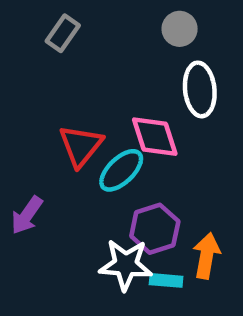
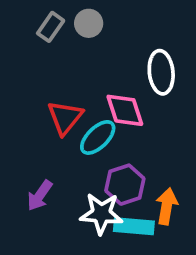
gray circle: (180, 29) -> (89, 23), moved
purple arrow: (27, 215) -> (40, 195), moved
cyan rectangle: (166, 280) -> (134, 226), size x1.5

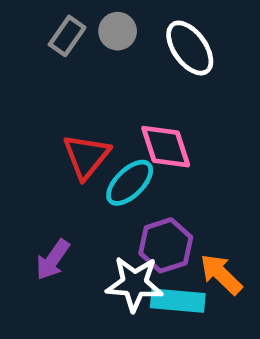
white ellipse: (161, 72) -> (190, 48), moved, turned -30
orange arrow: (167, 206) -> (221, 274), turned -56

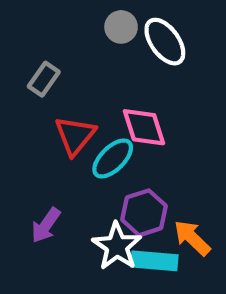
gray circle: (118, 31) -> (121, 27), moved
gray rectangle: (67, 36) -> (44, 79), moved
white star: (134, 284) -> (117, 246), turned 30

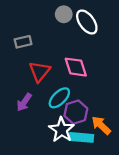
gray rectangle: (44, 79) -> (23, 42), turned 42
cyan ellipse: (113, 158) -> (59, 98), moved
purple arrow: (46, 225) -> (24, 102), moved

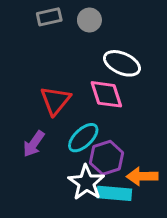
white ellipse: (87, 22) -> (122, 63), moved, turned -30
gray rectangle: (23, 42) -> (49, 17), moved
orange arrow: (101, 125) -> (142, 176), turned -45

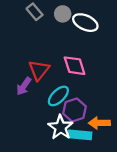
gray rectangle: (49, 17) -> (35, 12), turned 63
white ellipse: (122, 63) -> (85, 23), moved
purple arrow: (34, 144) -> (24, 86), moved

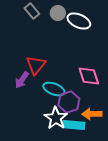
pink diamond: (75, 66) -> (89, 76), moved
cyan ellipse: (58, 96) -> (54, 89), turned 65

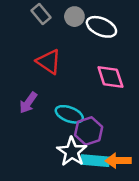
red triangle: (36, 65) -> (49, 62), moved, turned -35
pink diamond: (89, 76) -> (110, 77), moved
orange arrow: (92, 114) -> (118, 161), moved

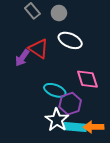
white ellipse: (101, 27) -> (70, 40), moved
pink diamond: (110, 77) -> (87, 79), moved
purple arrow: (28, 103) -> (22, 58), moved

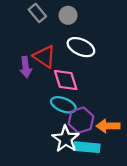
purple arrow: (22, 58) -> (26, 67), turned -42
pink diamond: (87, 79) -> (66, 80), moved
orange arrow: (94, 127) -> (108, 126), moved

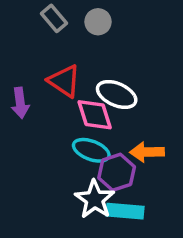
white ellipse: (81, 47) -> (117, 94), moved
purple arrow: (26, 67) -> (20, 103), moved
orange arrow: (108, 126) -> (147, 152), moved

